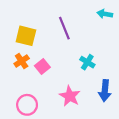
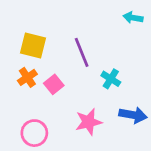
purple line: (64, 28) -> (82, 52), moved
blue arrow: (105, 91) -> (133, 115), turned -85
pink star: (70, 96) -> (89, 122), turned 30

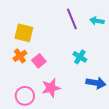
cyan arrow: (133, 18) -> (97, 21), moved
purple line: (82, 52) -> (72, 19), moved
pink star: (89, 122) -> (51, 88), moved

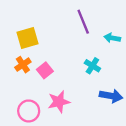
cyan arrow: (97, 21) -> (112, 38), moved
yellow square: (24, 33) -> (27, 38), turned -30

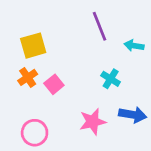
pink star: (59, 102) -> (93, 122), moved

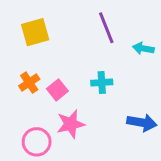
yellow square: (33, 46) -> (35, 32), moved
cyan cross: (111, 79) -> (102, 83), moved, turned -36
pink star: (93, 122) -> (71, 124), moved

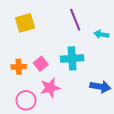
orange cross: (29, 83) -> (19, 67), moved, turned 32
cyan cross: (102, 83) -> (72, 58), size x1.5

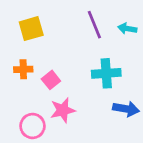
cyan arrow: (101, 34) -> (127, 29), moved
cyan cross: (72, 58) -> (106, 73), moved
orange cross: (19, 67) -> (23, 69), moved

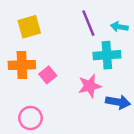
orange cross: (23, 69) -> (22, 65), size x1.5
cyan cross: (106, 73) -> (107, 55), moved
pink star: (63, 110) -> (90, 86), moved

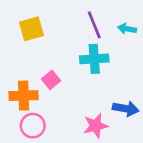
cyan cross: (107, 55) -> (94, 59), moved
orange cross: (22, 65) -> (24, 96), moved
pink star: (90, 86) -> (96, 126), moved

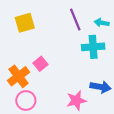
cyan cross: (94, 59) -> (93, 47), moved
orange cross: (24, 96) -> (19, 76), turned -35

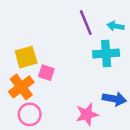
yellow square: (25, 23) -> (26, 57), moved
pink square: (41, 64) -> (46, 73), turned -32

